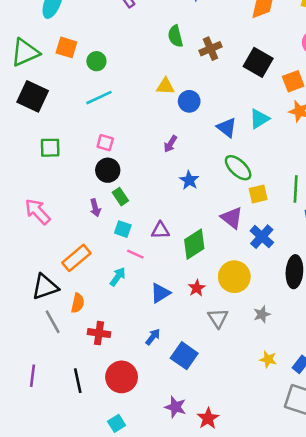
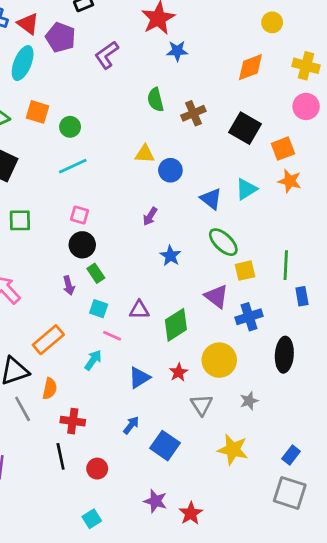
blue cross: (262, 237) -> (249, 317), turned 30
yellow star: (268, 359) -> (233, 450), moved, size x1.6
red circle: (122, 377) -> (97, 469), size x0.6
black line: (78, 381) -> (61, 456), moved

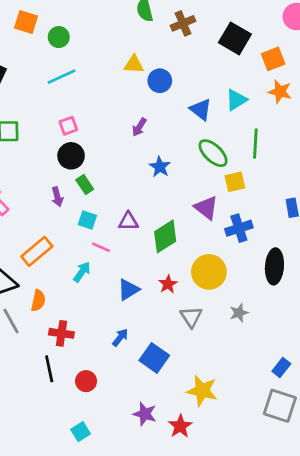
pink square: (80, 215) -> (68, 126), turned -36
green line: (286, 265) -> (255, 144), moved
yellow star: (233, 450) -> (202, 391), moved

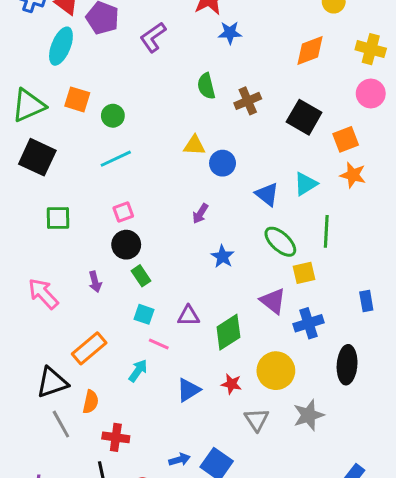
purple arrow: (57, 197) -> (95, 282), moved
red star: (168, 284) -> (231, 384), turned -30
gray star: (239, 313) -> (308, 415), size x1.5
blue arrow: (120, 337) -> (180, 460), moved, turned 36

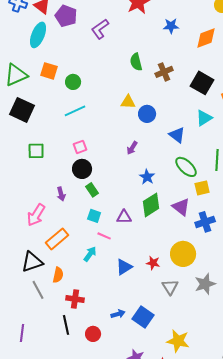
blue star: (230, 33) -> (171, 26), moved
cyan triangle: (306, 184) -> (204, 118), moved
pink arrow: (43, 294) -> (36, 215), moved, turned -105
green diamond: (228, 332) -> (151, 205), moved

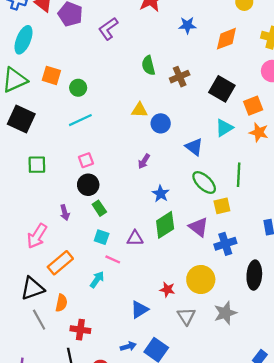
cyan ellipse: (38, 35) -> (24, 40), moved
blue triangle: (124, 267) -> (139, 310), moved

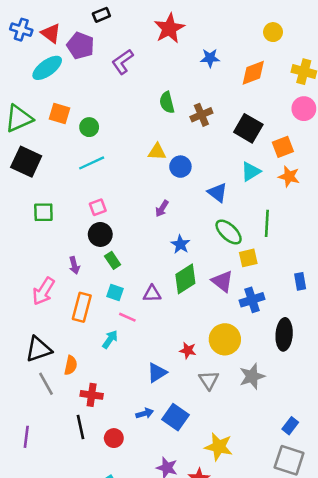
cyan ellipse: (24, 40) -> (47, 68), moved, turned 32
orange rectangle: (60, 263) -> (82, 307), moved, turned -35

